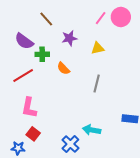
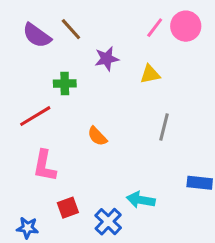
purple semicircle: (24, 41) -> (37, 35), moved
orange semicircle: (63, 68) -> (97, 136), moved
gray line: (97, 84) -> (164, 127), moved
red square: (33, 134) -> (68, 208), moved, turned 32

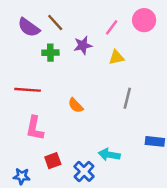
pink line: (155, 28) -> (112, 27), moved
green cross: (65, 83) -> (50, 53), moved
red line: (35, 116) -> (28, 90), turned 35

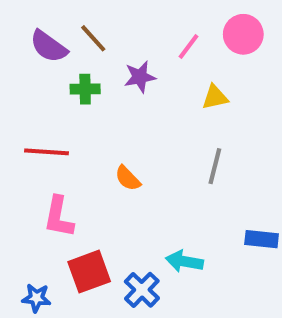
yellow triangle: (116, 57) -> (215, 97), moved
red square: (53, 161) -> (89, 272), size x1.5

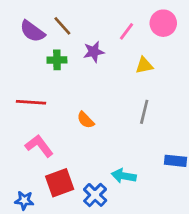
pink L-shape: (59, 217) -> (39, 146), turned 132

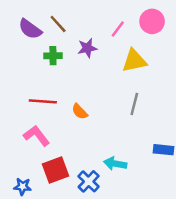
yellow triangle: (144, 65) -> (134, 61), size x1.5
red line: (31, 102) -> (43, 101), moved

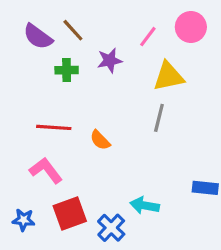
gray line: (134, 104) -> (159, 118), moved
blue star: (22, 187) -> (24, 220), moved

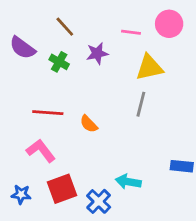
purple semicircle: (38, 37) -> (22, 48), moved
pink line: (148, 37) -> (131, 32), turned 60
green cross: (67, 70) -> (59, 62), turned 30

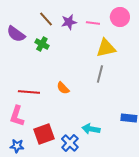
purple star: (97, 53) -> (69, 22), moved
red line: (48, 113) -> (29, 92), moved
pink L-shape: (41, 151) -> (17, 116), moved, turned -125
blue star: (21, 194) -> (17, 146), moved

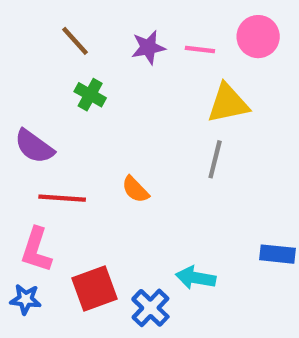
brown line: (46, 19) -> (75, 41), moved
purple semicircle: (16, 34) -> (34, 146), moved
blue star: (17, 146) -> (26, 299), moved

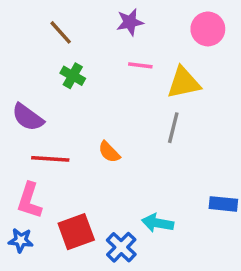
purple star: (148, 47) -> (130, 22), moved
pink line: (200, 49) -> (140, 65), moved

